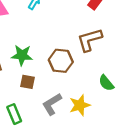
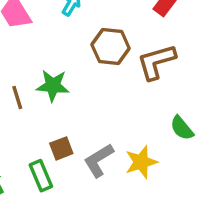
brown hexagon: (61, 61) -> (111, 47), moved
brown square: (28, 82) -> (61, 148), moved, turned -32

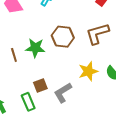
brown hexagon: (111, 47) -> (63, 37), moved
yellow star: (141, 162) -> (88, 71), moved

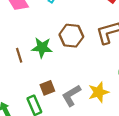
yellow star: (88, 71) -> (99, 92), moved

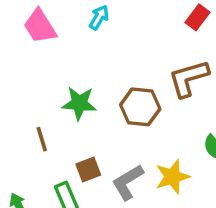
brown hexagon: (71, 36) -> (140, 107), moved
brown line: (19, 55) -> (42, 139), moved

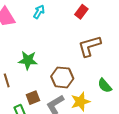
red rectangle: (197, 17) -> (81, 12), moved
brown hexagon: (140, 107) -> (62, 77), moved

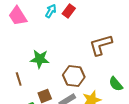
red rectangle: (81, 12) -> (69, 11), moved

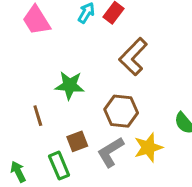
brown L-shape: (101, 45) -> (133, 57), moved, turned -30

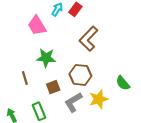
pink trapezoid: (36, 20) -> (37, 25), moved
brown square: (77, 141) -> (53, 87), moved

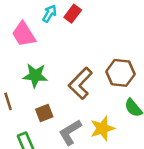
brown L-shape: (88, 39) -> (80, 83), moved
brown hexagon: (80, 75) -> (120, 73), moved

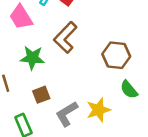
brown L-shape: (80, 83) -> (65, 37), moved

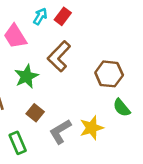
green star: (32, 58) -> (26, 76), turned -30
brown square: (41, 95) -> (35, 113), turned -30

